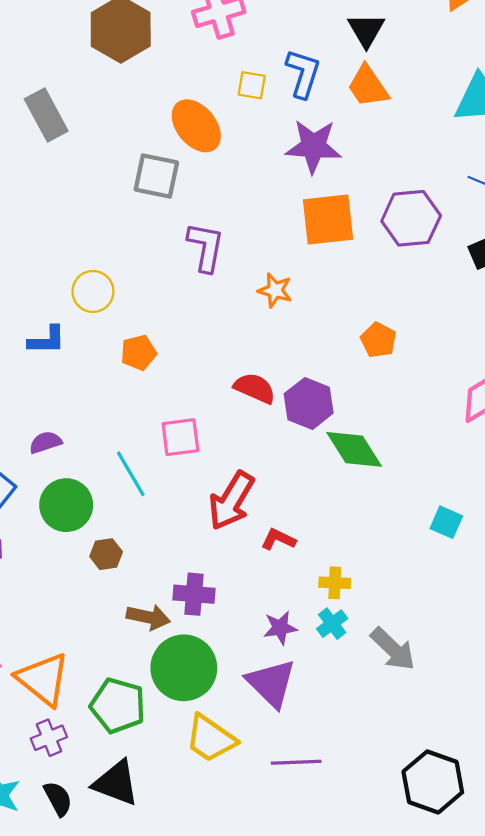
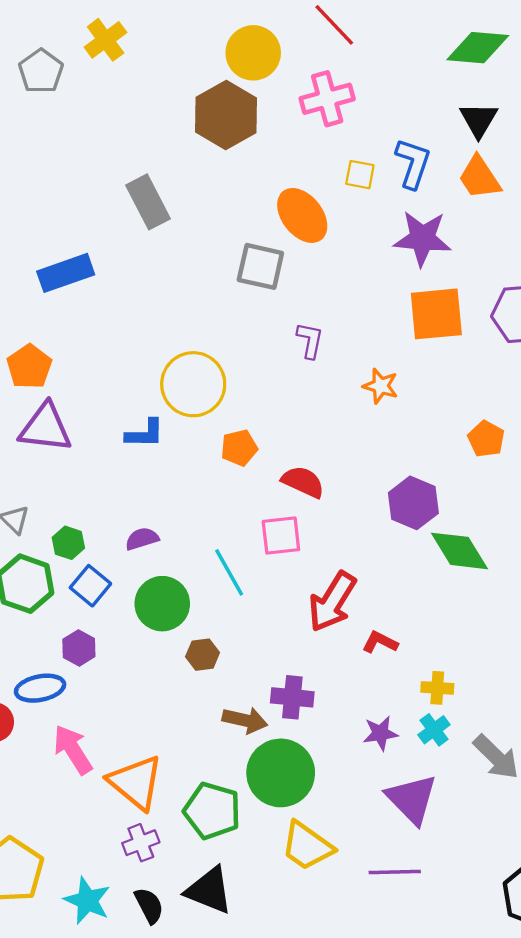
purple L-shape: (206, 247) -> (310, 340), size x0.7
yellow circle: (93, 291) -> (193, 384), size x1.5
red semicircle: (255, 388) -> (303, 482), moved
purple triangle: (271, 683) -> (412, 799), moved

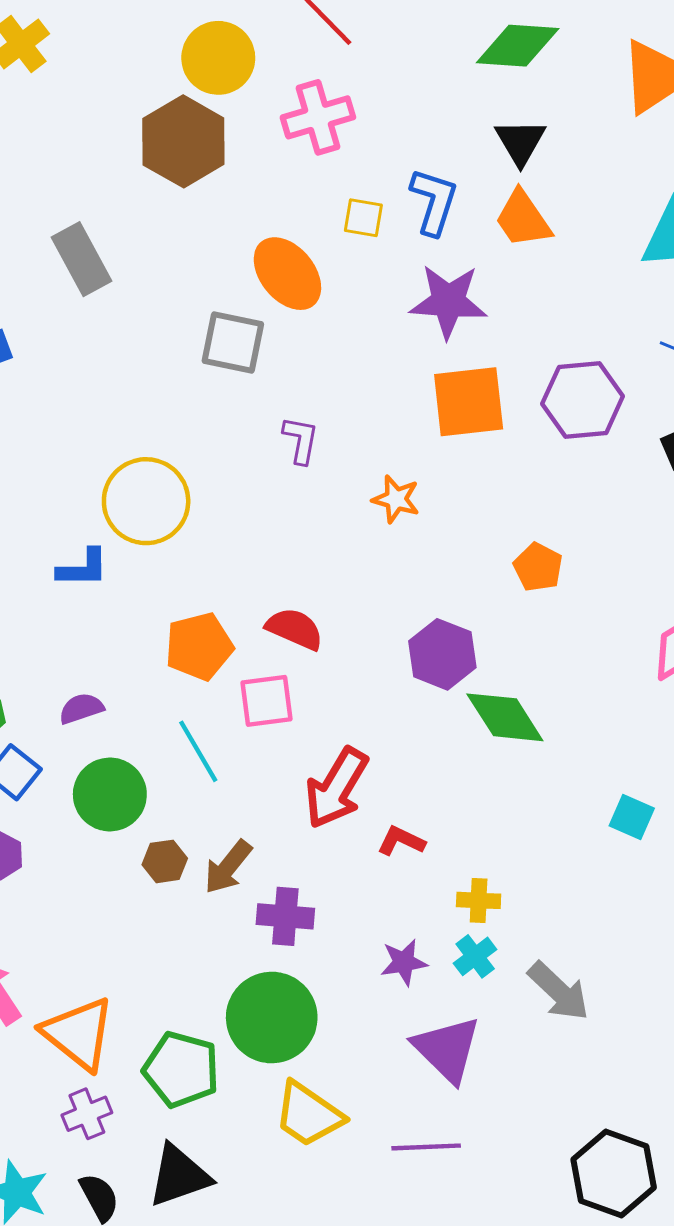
orange pentagon: (239, 448) -> (199, 646), moved, size x1.4
brown arrow: (245, 720) -> (228, 867), moved, turned 117
black triangle: (209, 890) -> (179, 1176), turned -40

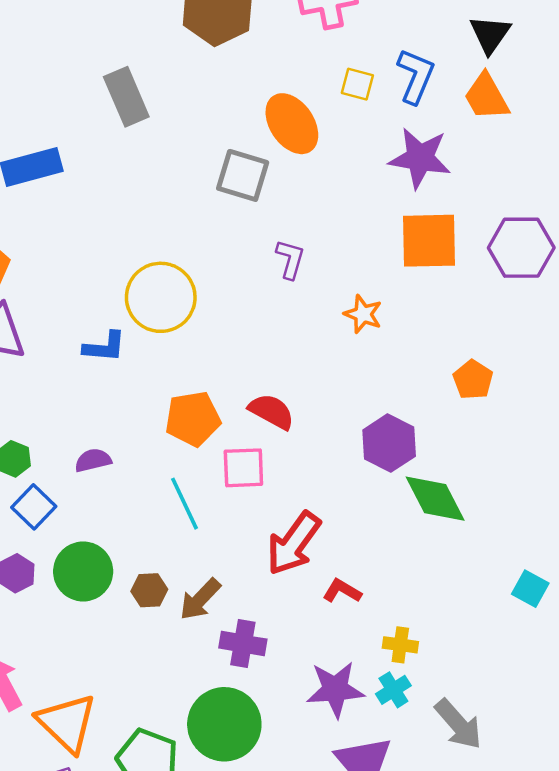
green circle: (110, 794) -> (83, 571), moved
purple star: (404, 962) -> (335, 689), size x1.5

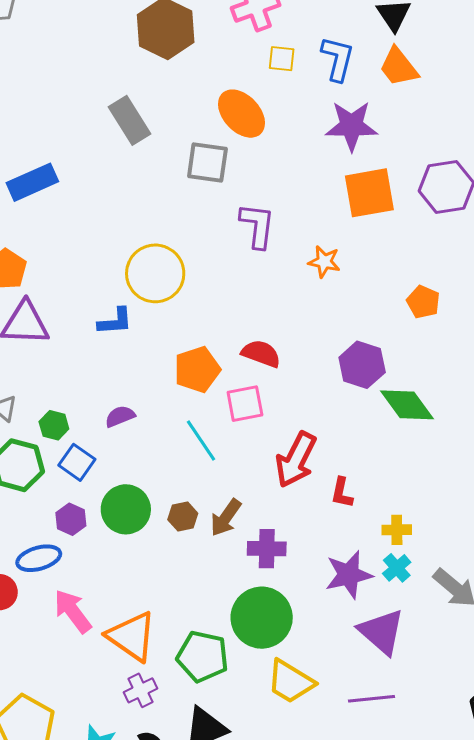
yellow square: (357, 84) -> (282, 59), moved
gray rectangle: (126, 97) -> (129, 120), moved
purple L-shape: (290, 259) -> (257, 226), size x1.4
red L-shape: (342, 591) -> (342, 493), turned -100

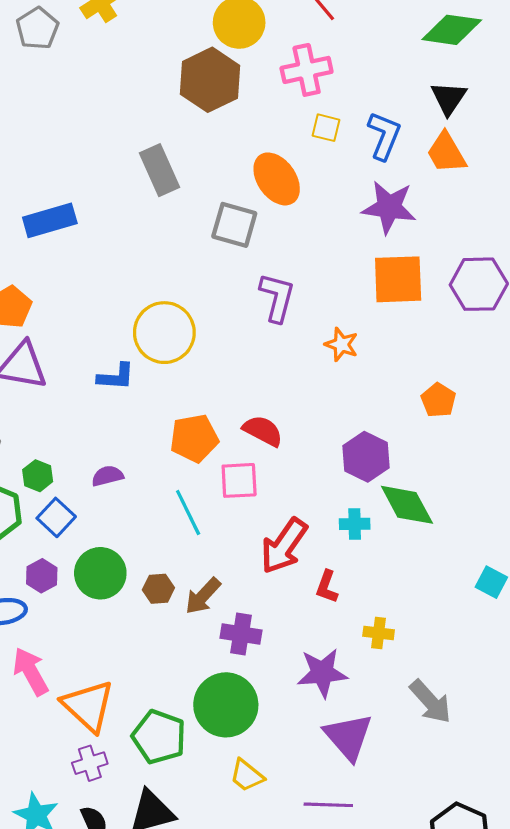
cyan cross: (397, 568) -> (355, 524), moved, turned 32
yellow trapezoid: (291, 682) -> (247, 775), size x0.7

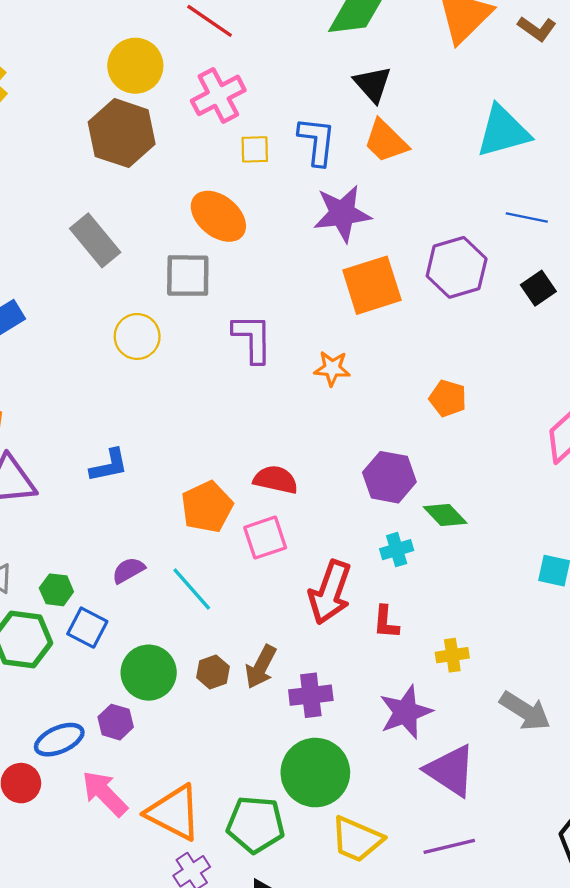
yellow circle: (164, 333) -> (137, 336), moved, size x0.7
green diamond: (407, 505) -> (445, 515), size x0.7
cyan line: (188, 512) -> (192, 589), moved
purple hexagon: (42, 576) -> (116, 722), moved
yellow trapezoid: (247, 775) -> (357, 839), size x1.4

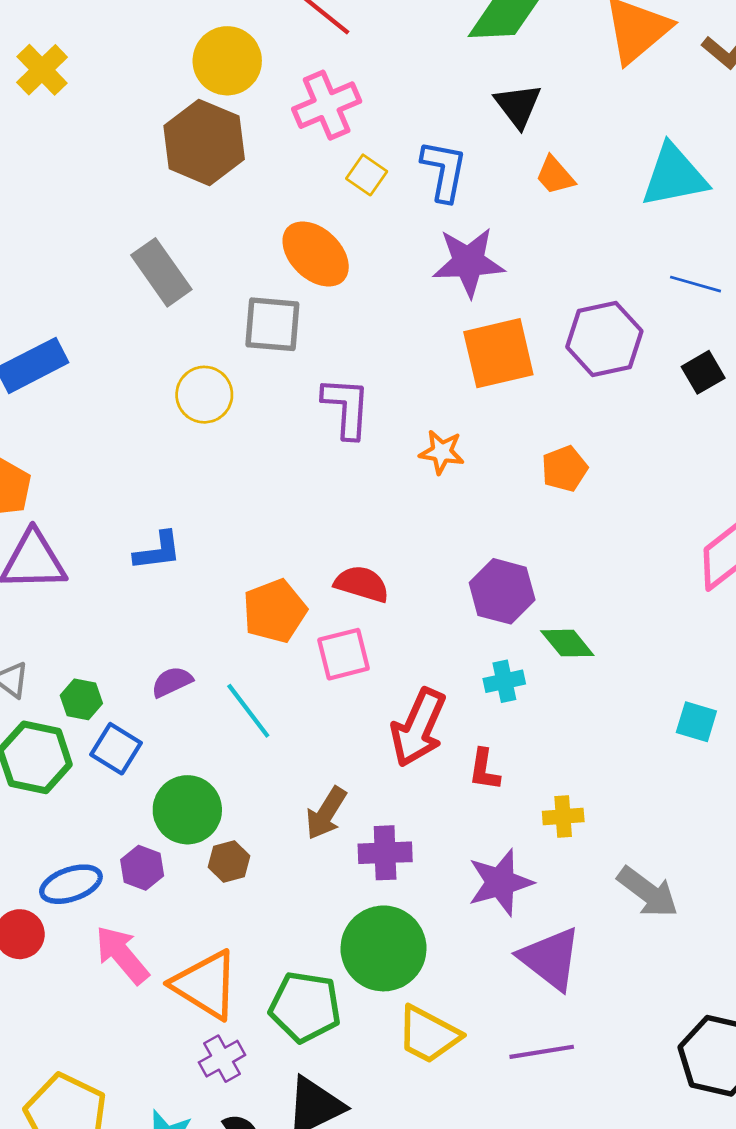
orange trapezoid: (386, 141) -> (555, 175), moved, size x0.7
yellow square: (255, 149) -> (367, 175), turned 32
orange pentagon: (448, 398) -> (565, 469), moved, turned 30
brown hexagon: (213, 672) -> (229, 862), moved

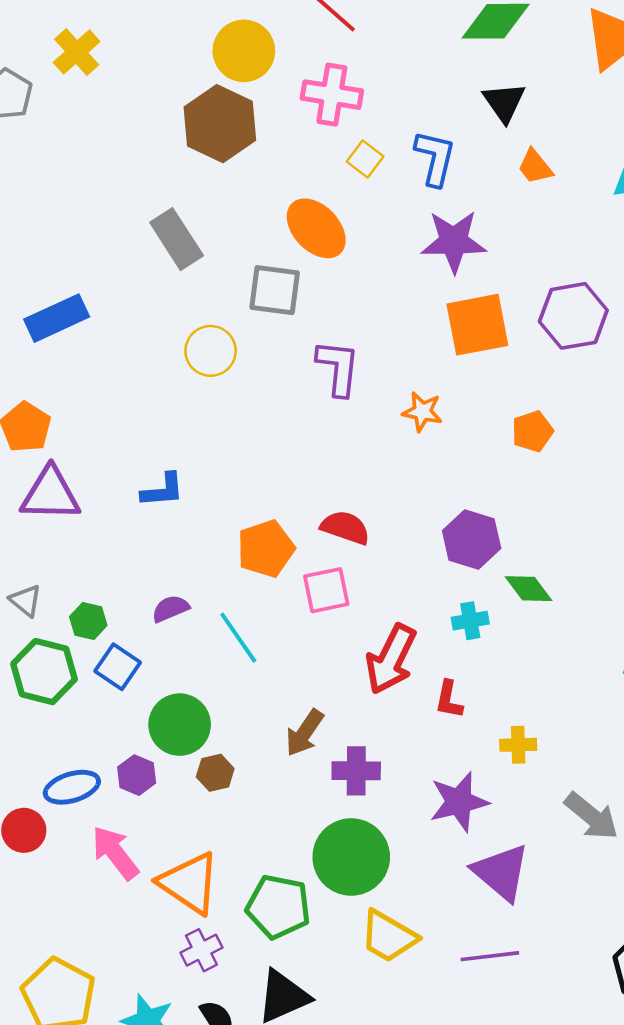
pink cross: (327, 105) -> (332, 95), turned 30

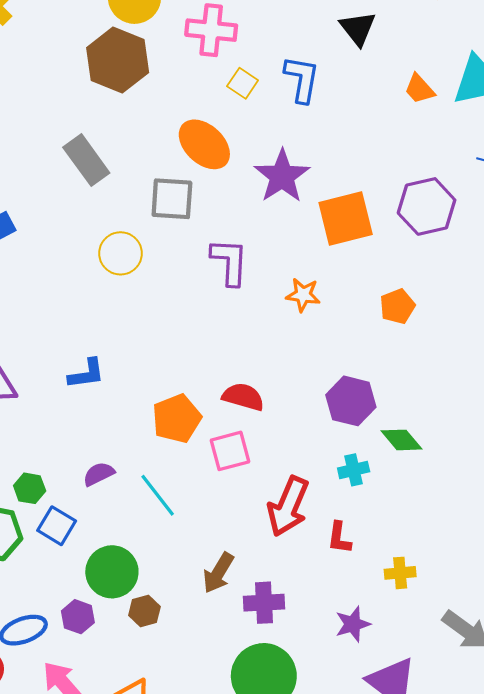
orange trapezoid: (535, 167) -> (419, 89), moved
purple star: (454, 241) -> (282, 176), moved, turned -30
purple star: (459, 802) -> (353, 624), size x0.7

